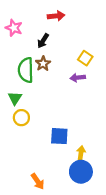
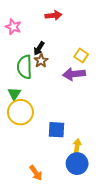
black arrow: (43, 41) -> (39, 48), moved
purple arrow: (78, 78) -> (74, 74), size x1.5
yellow circle: (21, 118) -> (20, 112), size x1.6

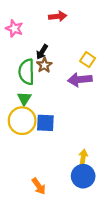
green triangle: (14, 94) -> (24, 98), moved
blue square: (56, 130) -> (45, 123), moved

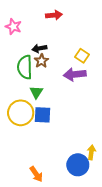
black arrow: (42, 52) -> (39, 48), turned 48
green triangle: (24, 98) -> (36, 92), moved
yellow arrow: (83, 157) -> (91, 152), moved

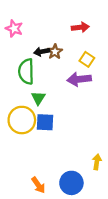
red arrow: (54, 15) -> (80, 27), moved
brown star: (41, 61) -> (55, 52), moved
blue circle: (78, 165) -> (71, 183), moved

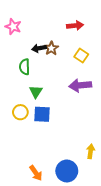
green semicircle: (26, 71) -> (25, 67), size x0.7
purple arrow: (79, 79) -> (80, 85), moved
yellow circle: (22, 120) -> (20, 112), size x0.6

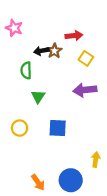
red arrow: (75, 26) -> (74, 36), moved
yellow circle: (20, 112) -> (20, 128), moved
blue square: (42, 114) -> (58, 128), moved

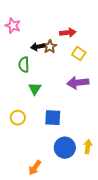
blue circle: (71, 180) -> (65, 148), moved
orange arrow: (38, 182) -> (35, 168), turned 70

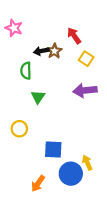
red arrow: (68, 33) -> (74, 36), turned -119
blue square: (53, 118) -> (53, 150), moved
yellow arrow: (88, 147) -> (87, 163), moved, turned -32
blue circle: (65, 148) -> (71, 174), moved

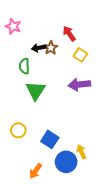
green triangle: (38, 97) -> (36, 91), size x1.5
yellow circle: (19, 129) -> (18, 130), moved
blue square: (53, 150) -> (50, 139), turned 30

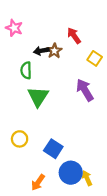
yellow square: (80, 55) -> (95, 58), moved
purple arrow: (79, 84) -> (85, 90), turned 65
yellow arrow: (81, 152) -> (87, 178), moved

